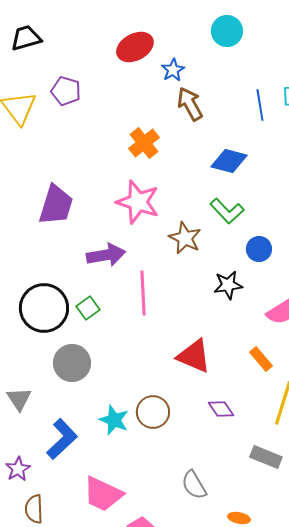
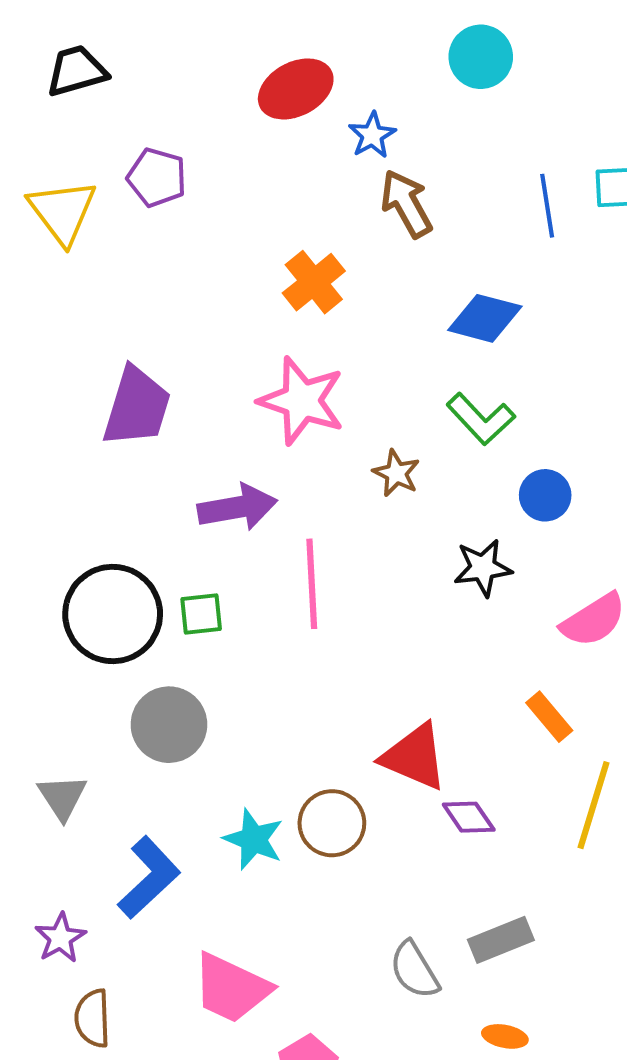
brown star: (185, 238) -> (396, 473), size x0.7
green square: (88, 308) -> (201, 614), turned 30
red triangle: (194, 356) -> (414, 757), moved
gray rectangle: (266, 457) -> (501, 940), moved, turned -44

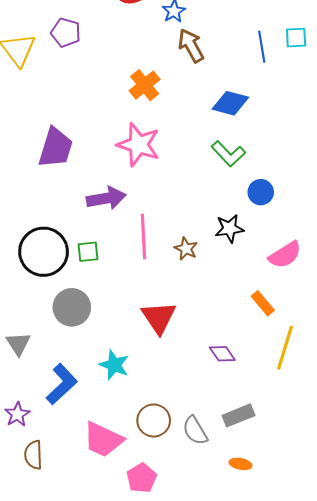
brown star: (396, 473) -> (186, 249), moved
red triangle: (414, 757) -> (159, 317), moved, turned 33
brown circle: (332, 823) -> (154, 420), moved

